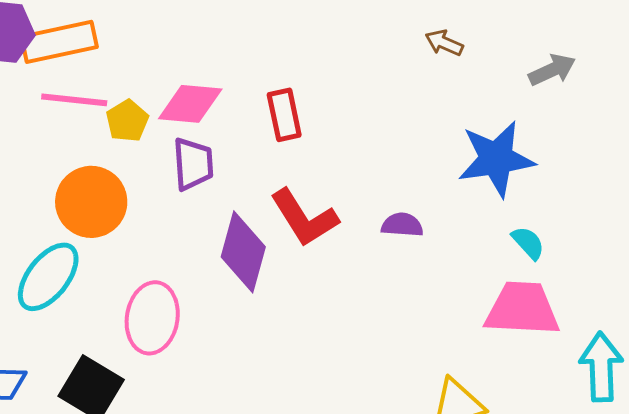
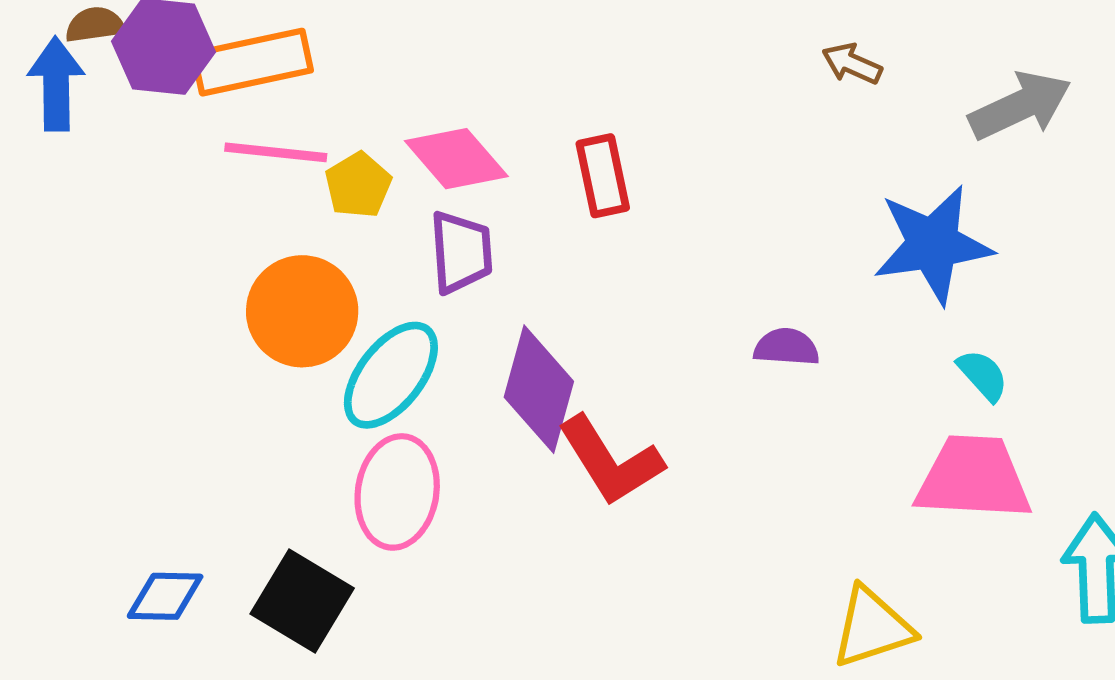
gray arrow: (552, 70) -> (1020, 106), size x1.4
pink diamond: (190, 104) -> (456, 159), turned 44
red L-shape: (304, 218) -> (610, 461), moved
cyan ellipse: (48, 277) -> (391, 375), moved

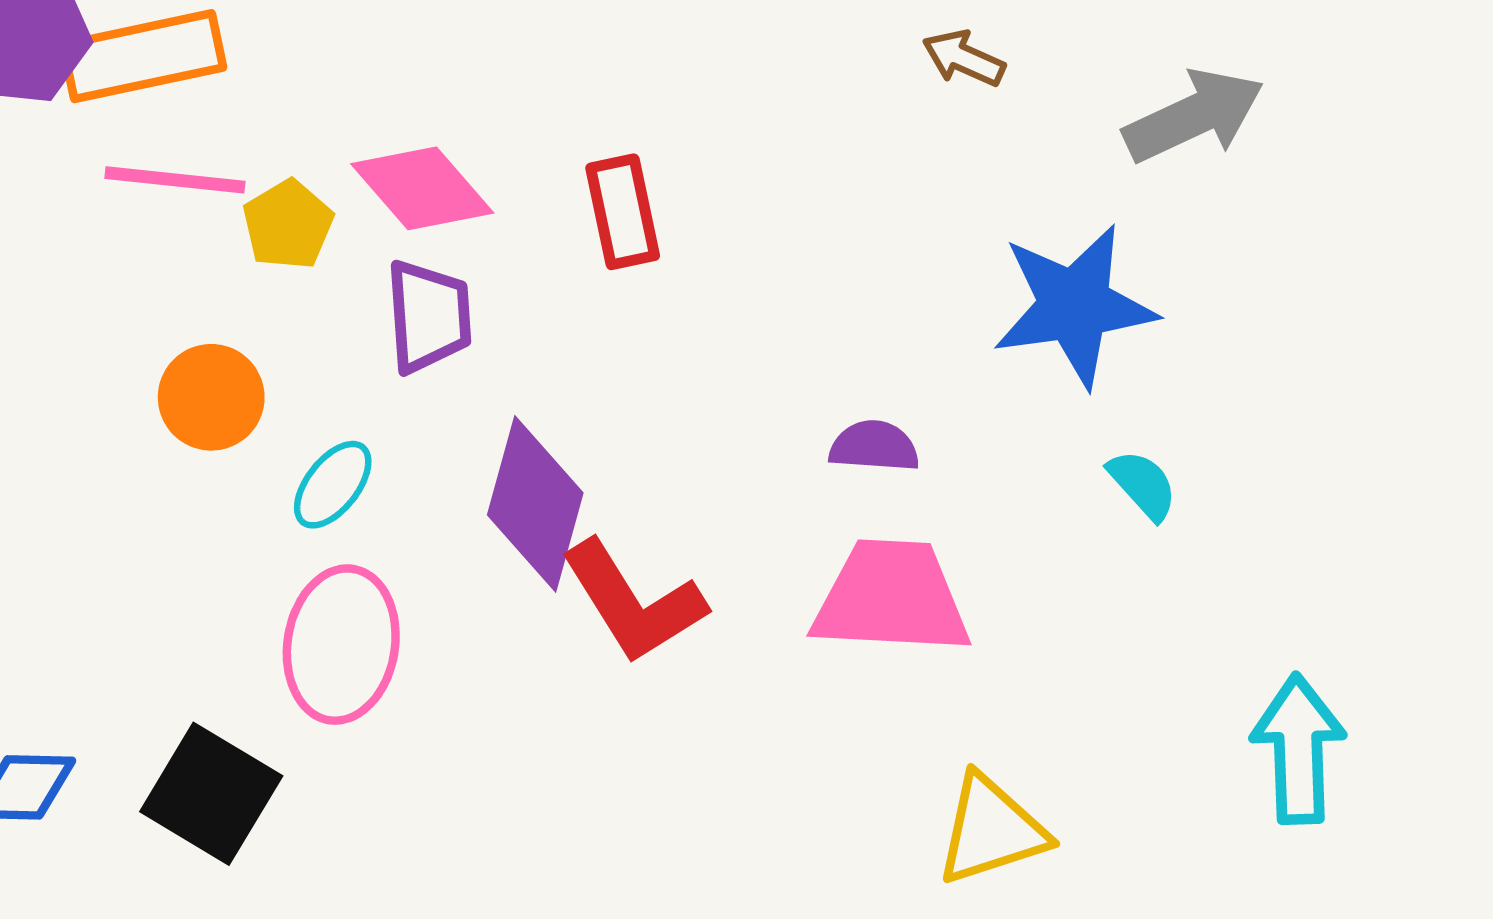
orange circle: (302, 311) -> (211, 397), size x0.7
cyan ellipse: (391, 375) -> (333, 485), size x0.6
pink trapezoid: (973, 478) -> (891, 598), moved

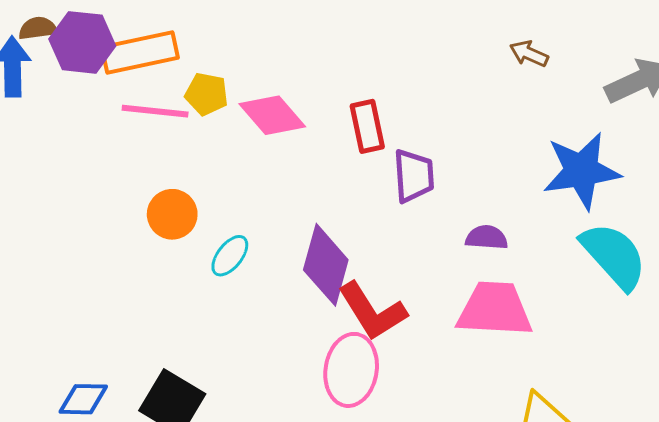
yellow pentagon: (288, 225) -> (207, 94), moved, turned -30
purple trapezoid: (429, 316) -> (414, 176), moved
cyan semicircle: (1143, 485) -> (614, 256), size x2.0
pink ellipse: (341, 645) -> (351, 370), moved

